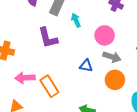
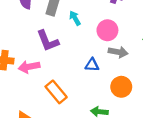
pink arrow: (25, 78) -> (29, 67), moved
orange circle: (115, 80) -> (121, 87), moved

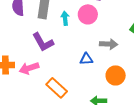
cyan arrow: (75, 18) -> (65, 18), turned 32
pink circle: (107, 30) -> (88, 14), moved

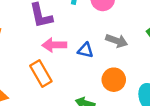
pink arrow: (29, 68) -> (54, 45), moved

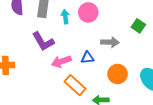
orange rectangle: (41, 74) -> (75, 85), moved

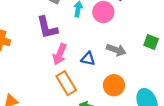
green square: (138, 26) -> (151, 42), turned -32
pink arrow: (61, 61) -> (60, 54), turned -66

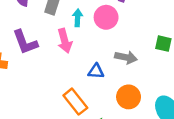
purple L-shape: (47, 28) -> (25, 42), moved
pink arrow: (60, 54) -> (65, 41), moved, turned -30

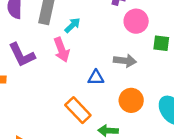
pink circle: (106, 17) -> (136, 21), moved
cyan arrow: (78, 18) -> (72, 25), turned 49

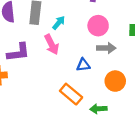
pink circle: (136, 21) -> (98, 26), moved
purple L-shape: (22, 55) -> (18, 52), turned -65

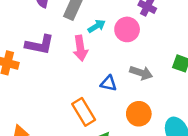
pink circle: (98, 26) -> (127, 29), moved

